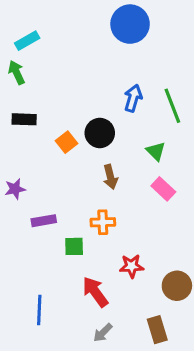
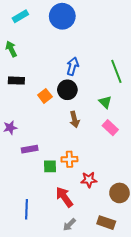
blue circle: (130, 24) -> (62, 16), moved
cyan rectangle: (27, 41) -> (20, 16), moved
blue arrow: (133, 98) -> (72, 66), moved
orange cross: (103, 222) -> (69, 159), moved
brown rectangle: (157, 330) -> (106, 223), turned -54

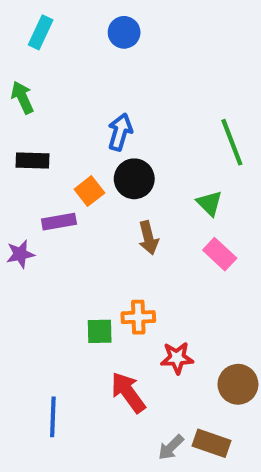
cyan rectangle: (20, 16) -> (41, 32), turned -35
blue circle: (62, 16) -> (124, 32), size x0.6
blue arrow: (72, 66) -> (120, 132), moved
purple rectangle: (30, 149) -> (59, 222), moved
gray arrow: (69, 225) -> (171, 447), moved

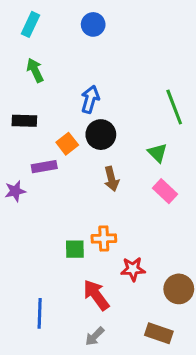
green arrow: (22, 97) -> (35, 70), moved
gray arrow: (171, 447) -> (95, 336), moved

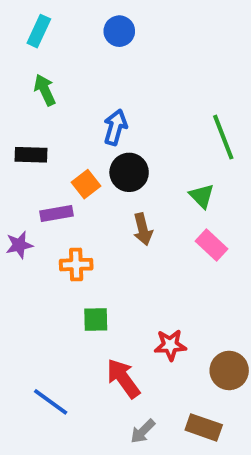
orange cross: (104, 238) -> (76, 265), moved
blue line: (40, 313) -> (51, 402), turned -56
gray arrow: (95, 336) -> (143, 431), moved

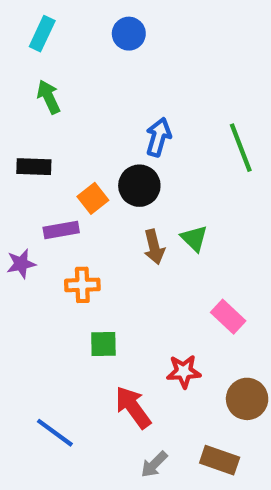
blue arrow: (115, 127) -> (158, 137), moved
green triangle: (202, 196) -> (194, 238), moved
pink rectangle: (211, 245) -> (228, 317), moved

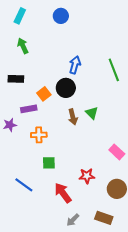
pink rectangle: (228, 317) -> (117, 152), moved
blue line: (55, 433) -> (24, 185), moved

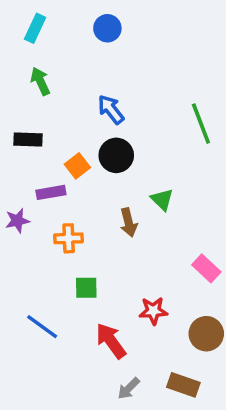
blue arrow: (75, 65) -> (111, 109), moved, turned -54
brown arrow: (73, 117) -> (129, 222), moved

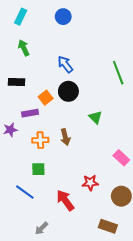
brown arrow: (129, 222) -> (65, 137), moved
green square: (86, 288) -> (38, 169), moved
gray arrow: (129, 388) -> (41, 228), moved

